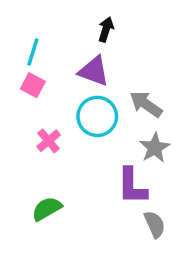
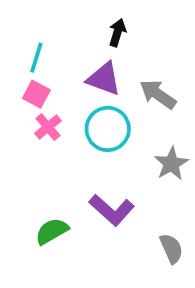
gray arrow: (146, 104) -> (158, 94), moved
pink cross: (49, 141) -> (48, 127), moved
purple L-shape: (132, 186) -> (112, 210), moved, turned -48

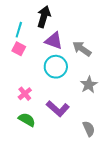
black arrow: (117, 33) -> (44, 17), moved, size x1.5
pink cross: (48, 127) -> (25, 94), moved
green semicircle: (52, 231) -> (27, 120), turned 60

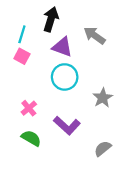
gray arrow: (82, 49) -> (95, 35), moved
gray semicircle: (89, 129) -> (103, 149), turned -105

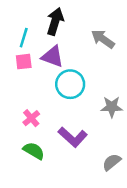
purple triangle: (62, 47) -> (53, 57), moved
pink square: (22, 56) -> (24, 62), turned -35
gray star: (103, 98) -> (112, 107), turned 30

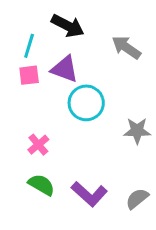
black arrow: (55, 21) -> (68, 26), turned 100
purple L-shape: (73, 137) -> (89, 194), moved

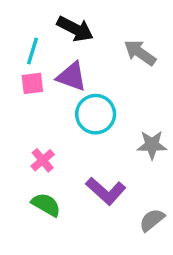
purple L-shape: (89, 194) -> (106, 191), moved

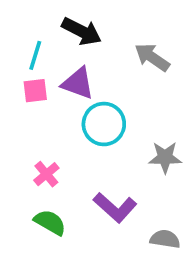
gray semicircle: (152, 220) -> (165, 239), turned 48

